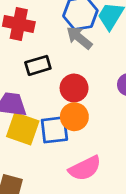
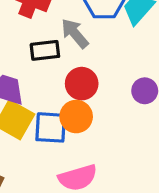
gray arrow: (79, 38) -> (75, 33), moved

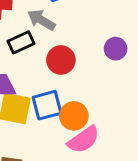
orange circle: (76, 117) -> (74, 116), moved

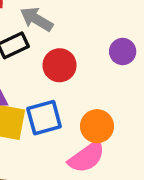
orange circle: (74, 116) -> (97, 126), moved

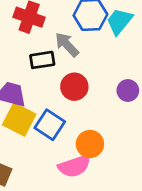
blue square: (44, 118) -> (50, 125), turned 32

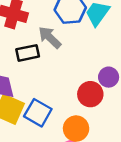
red circle: (74, 87) -> (90, 94), moved

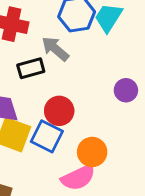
red circle: (90, 94) -> (59, 111), moved

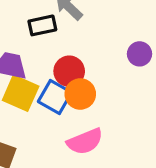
orange circle: (92, 152) -> (80, 94), moved

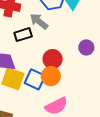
red circle: (69, 71) -> (53, 59), moved

